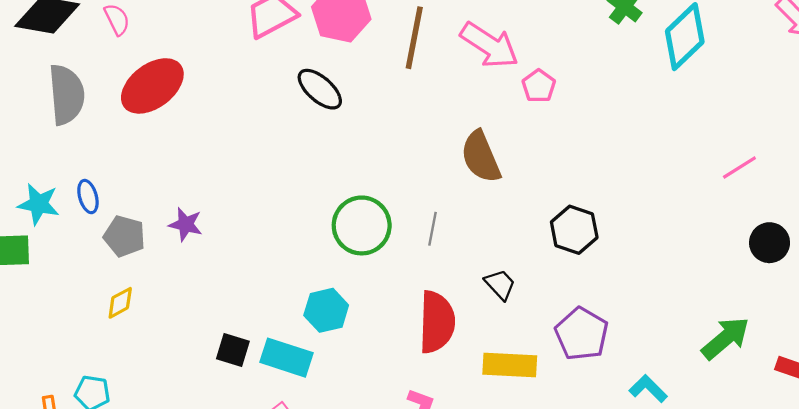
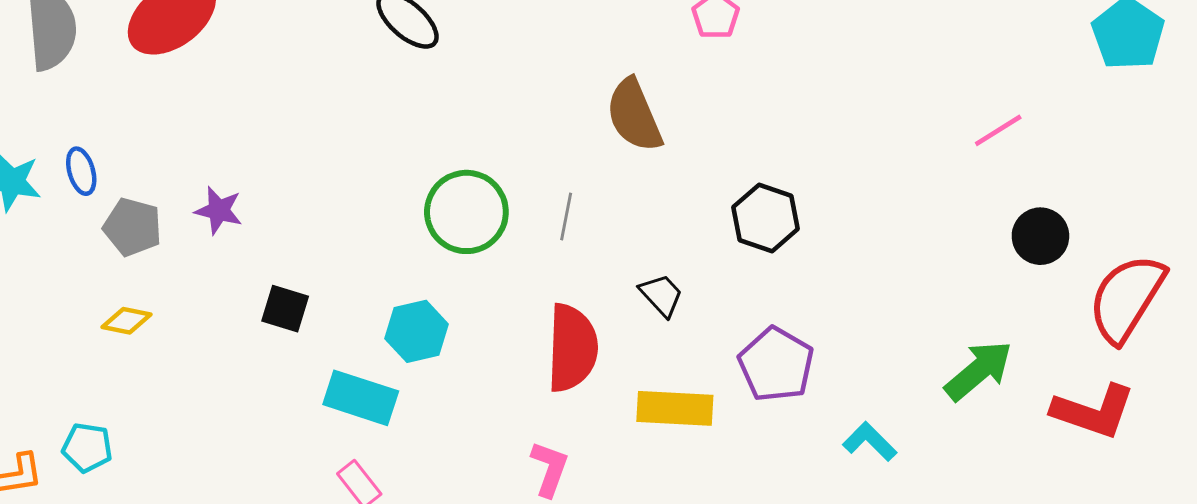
yellow diamond: (120, 303) -> (127, 321), turned 40
black square: (233, 350) -> (285, 309), moved

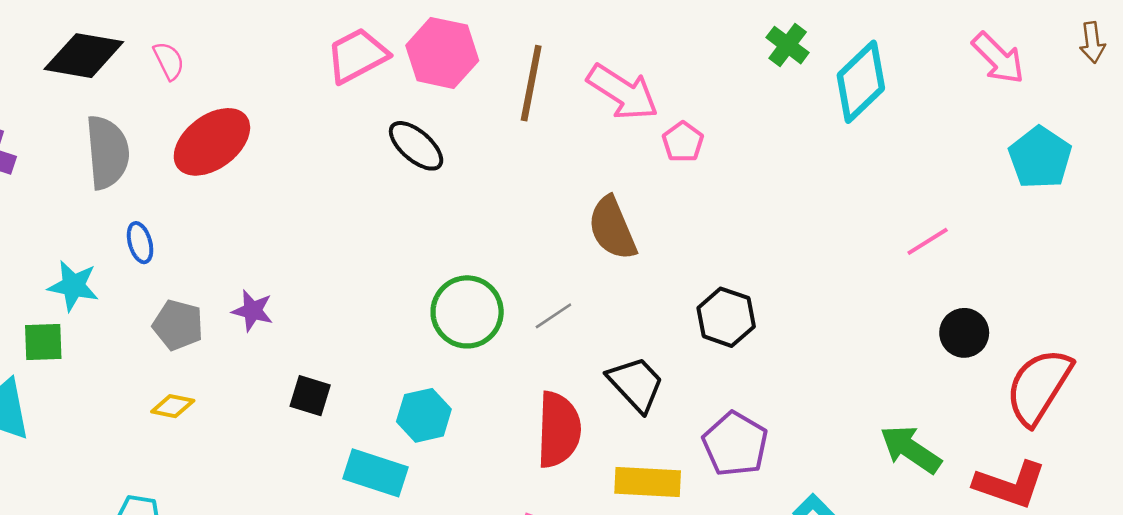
blue ellipse: (81, 171) -> (140, 243), moved
gray line: (566, 217) -> (553, 316), turned 45
black trapezoid: (661, 295) -> (636, 384), size x1.5
green arrow: (979, 371) -> (911, 449), turned -106

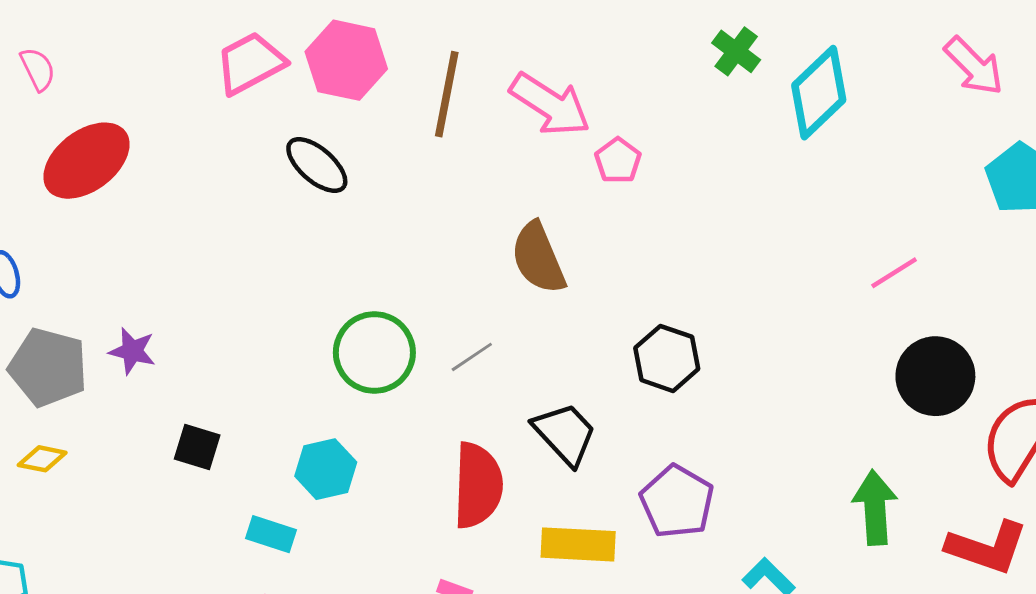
gray pentagon: (178, 325) -> (48, 367), size x1.4
black circle: (964, 333) -> (935, 376), size x1.4
green arrow: (911, 449) -> (875, 508), turned 52
cyan rectangle: (375, 473) -> (271, 534), size x0.7

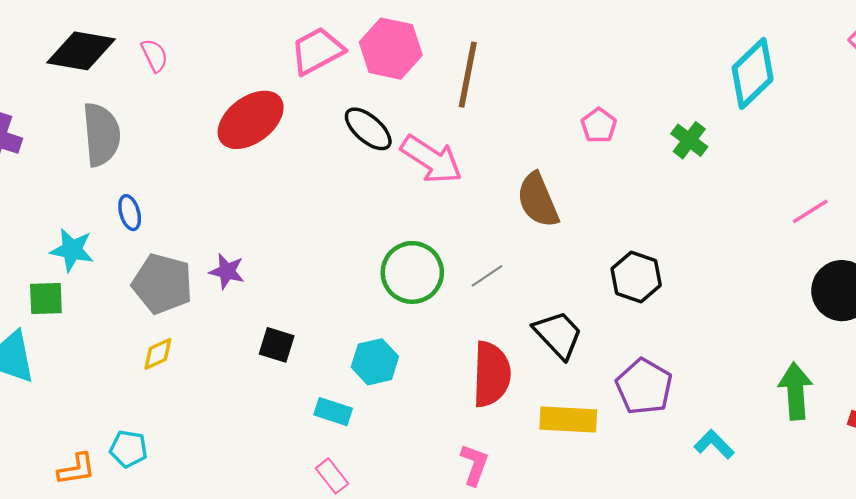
green cross: (736, 51) -> (689, 140), moved
pink arrow: (550, 104) -> (431, 159), moved
red ellipse: (86, 161) -> (251, 120), moved
yellow diamond: (42, 459) -> (158, 354), turned -36

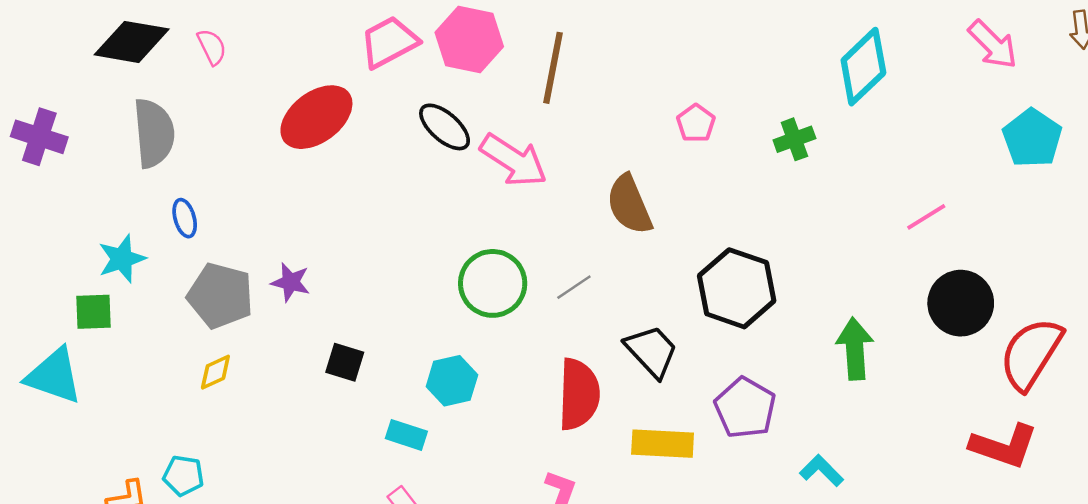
green cross: (689, 140) -> (794, 139), turned 33
cyan star: (72, 250) -> (122, 259), turned -30
black hexagon: (636, 277) -> (737, 288), size x1.4
green arrow: (796, 391) -> (855, 349), moved

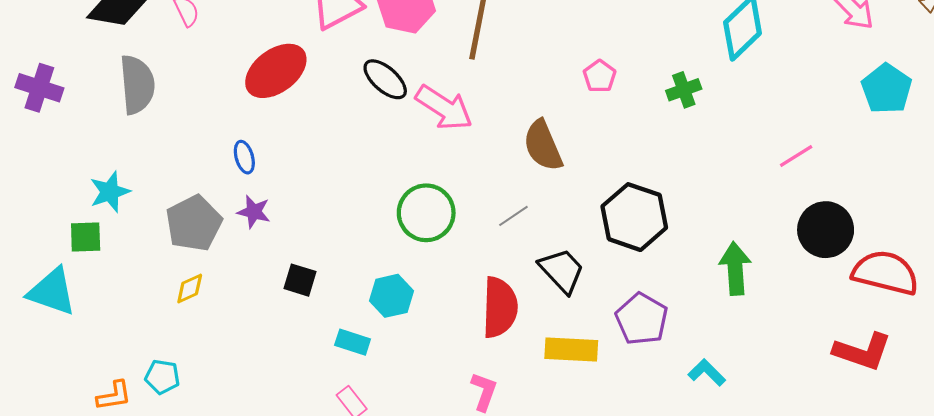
blue ellipse: (185, 218) -> (244, 157), moved
gray line: (574, 287) -> (513, 216), moved
gray pentagon: (220, 296) -> (194, 223), turned 30
red semicircle: (1031, 354) -> (886, 273), turned 72

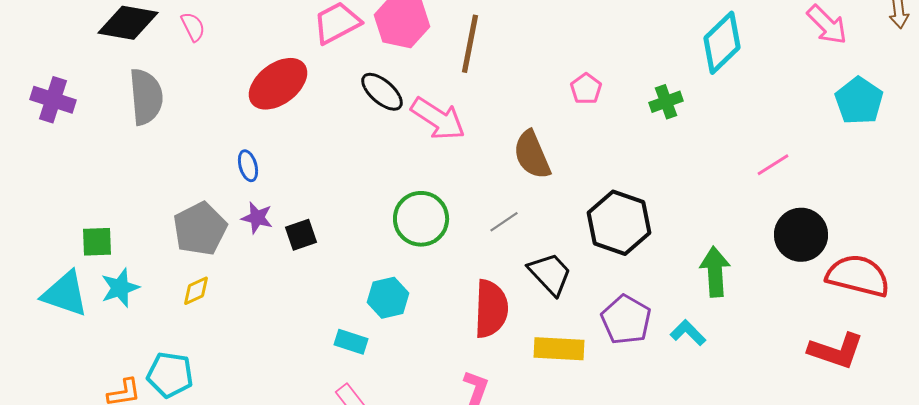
cyan star: (110, 192) -> (120, 288), moved
black square: (300, 280) -> (301, 235), moved, turned -36
cyan L-shape: (707, 373) -> (688, 333), moved
cyan pentagon: (162, 377) -> (170, 375), size x1.4

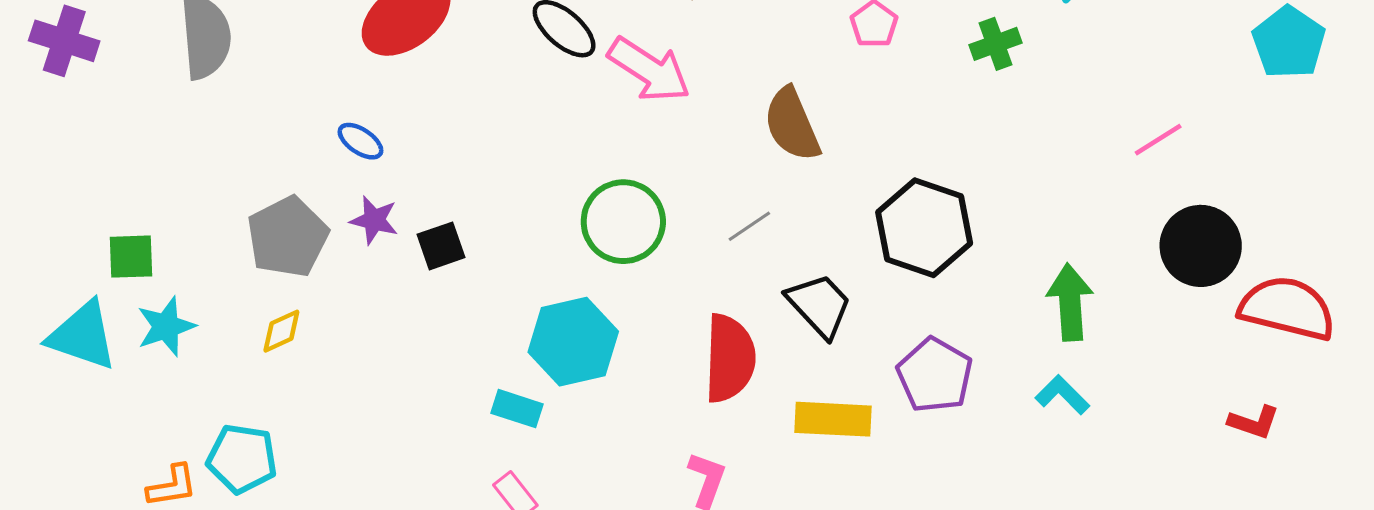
blue ellipse: (248, 166) -> (360, 141), turned -40
cyan hexagon: (388, 298) -> (573, 342), size x1.4
cyan L-shape: (688, 333) -> (1062, 395), moved
red L-shape: (836, 351) -> (1254, 422), size x0.6

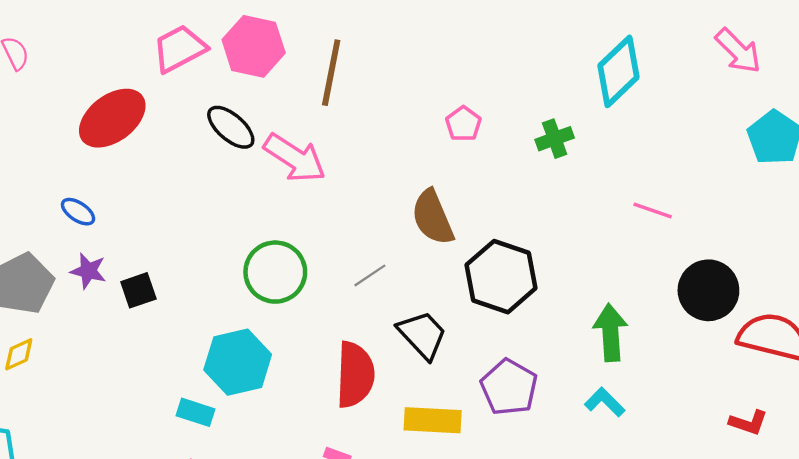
brown semicircle: (792, 124) -> (433, 217), moved
pink line: (1158, 140) -> (653, 210), moved, turned 51

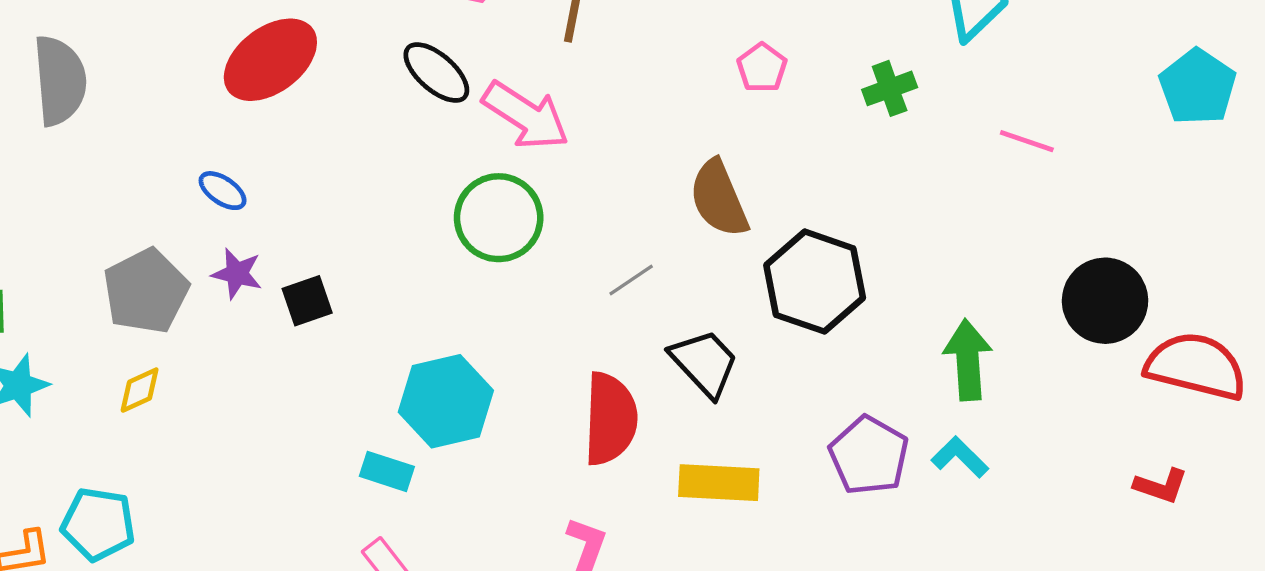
pink line: (653, 210) -> (1027, 141), moved
green circle: (275, 272) -> (499, 218), moved
purple pentagon: (509, 387) -> (869, 456), moved

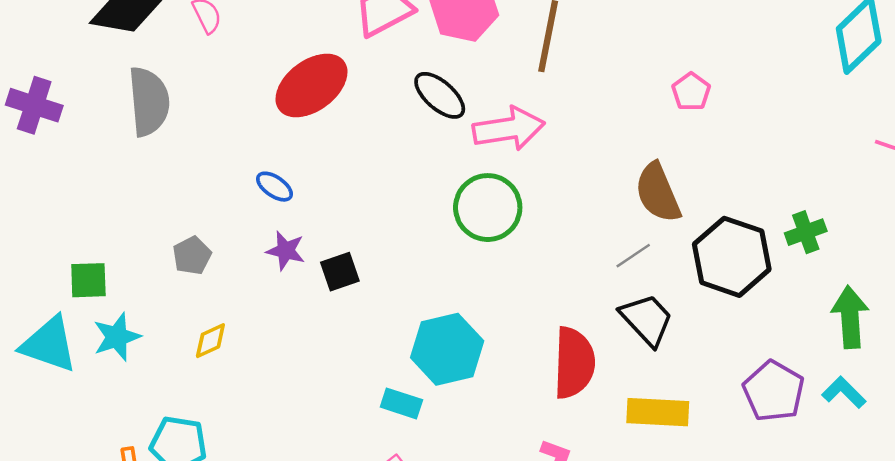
green cross: (890, 88) -> (806, 232), moved
pink arrow: (526, 116) -> (509, 129), turned -42
gray line: (631, 280) -> (633, 256), moved
gray pentagon: (146, 291) -> (192, 256), moved, size x0.6

